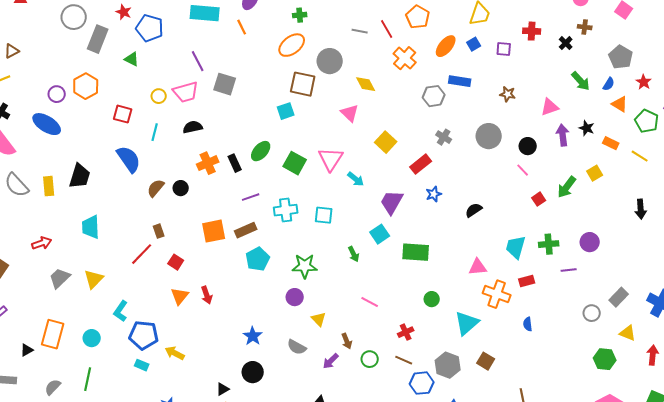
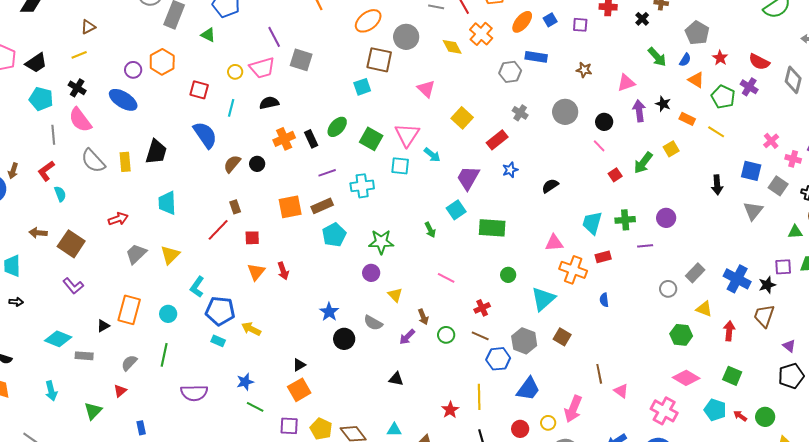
yellow diamond: (366, 84) -> (452, 47), moved
cyan square: (324, 215) -> (400, 166), moved
red square: (176, 262) -> (252, 238), turned -35
black circle: (253, 372) -> (344, 339), moved

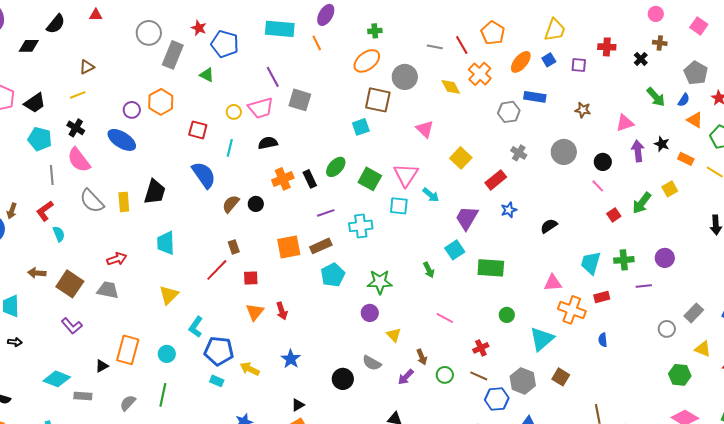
gray trapezoid: (136, 254) -> (108, 290), moved, turned 55
blue star: (329, 312) -> (291, 359), moved

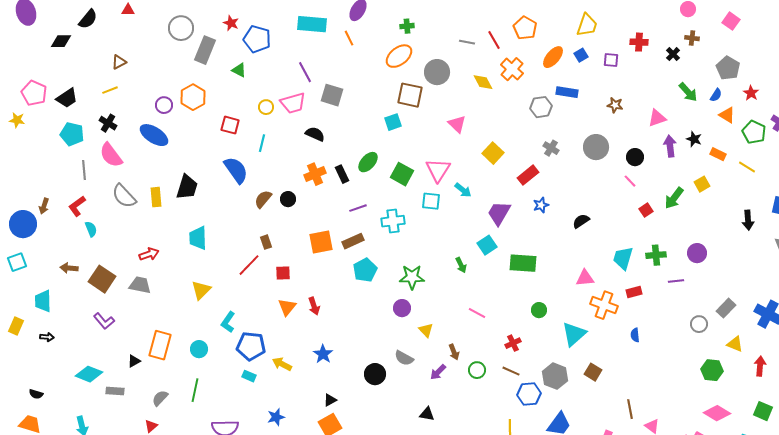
black semicircle: (268, 143) -> (315, 134), moved, turned 36

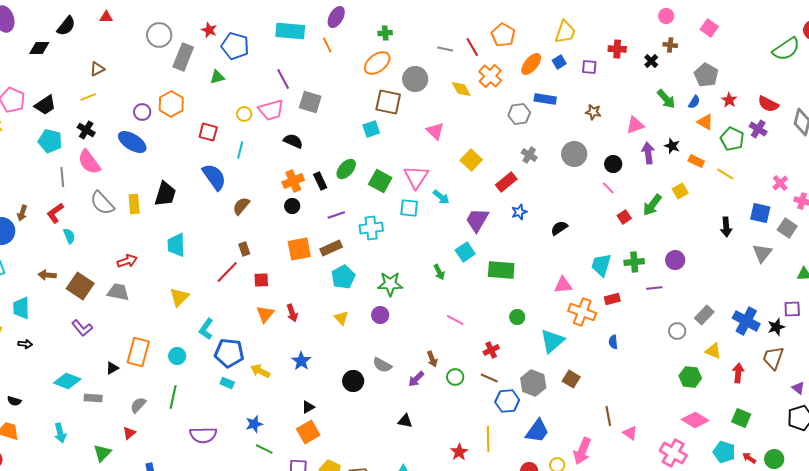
green triangle: (239, 70) -> (217, 77), turned -42
black circle: (288, 199) -> (292, 206), moved
yellow triangle: (426, 330) -> (341, 318), moved

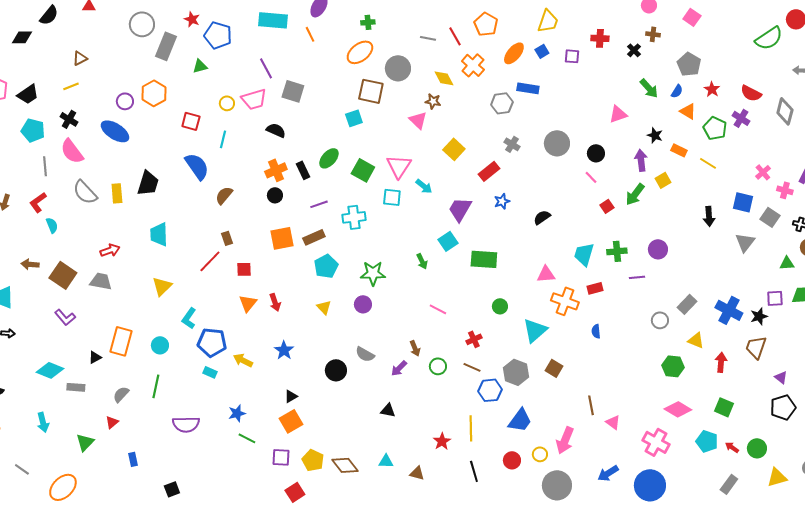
brown star: (593, 112) -> (433, 101), moved
purple arrow: (648, 153) -> (641, 160), moved

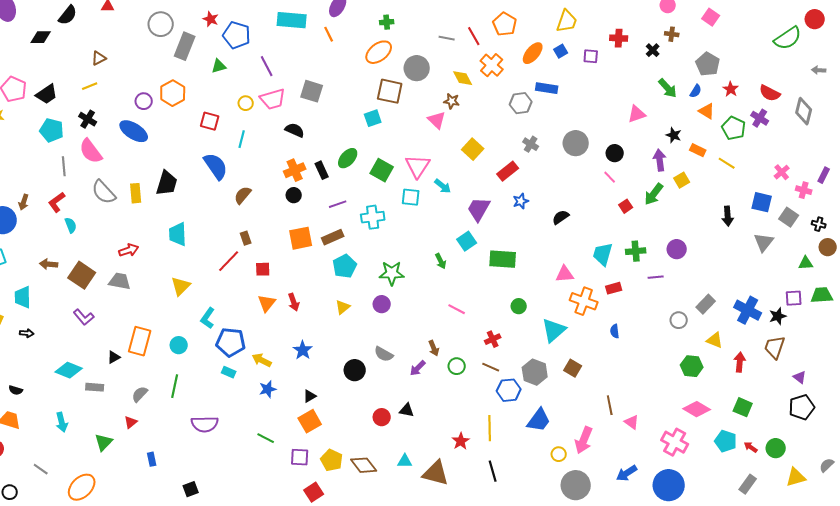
purple line: (266, 68) -> (267, 66), moved
yellow triangle: (324, 307) -> (343, 307), turned 35
blue star: (237, 413) -> (268, 389), moved
red circle: (512, 460) -> (382, 417), moved
brown triangle: (417, 473) -> (436, 473), size x1.8

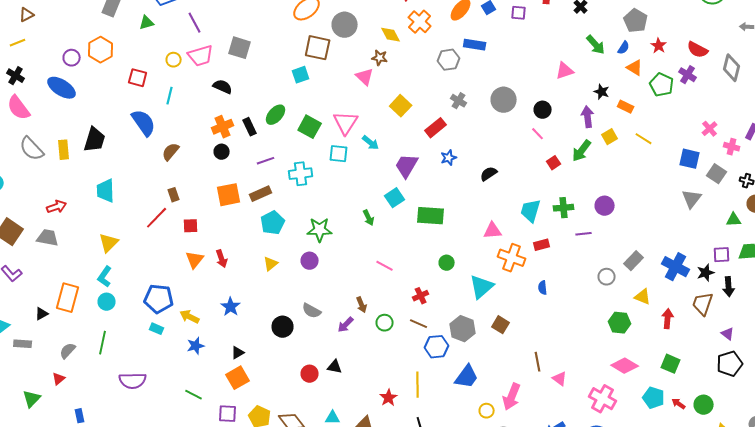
yellow line: (727, 163) -> (644, 139), moved
black arrow: (728, 216) -> (729, 287), moved
cyan L-shape: (208, 318) -> (105, 277), moved

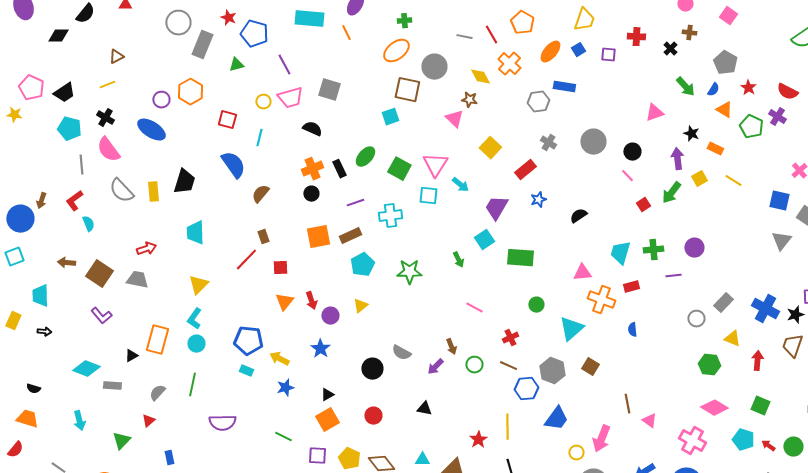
purple circle: (310, 261) -> (330, 316), moved
red circle: (310, 374) -> (373, 416), moved

